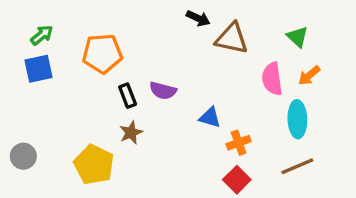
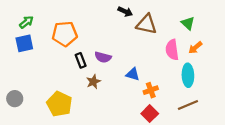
brown star: (131, 133) -> (93, 82), moved

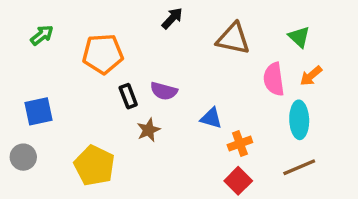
black arrow: (125, 11) -> (172, 18), moved, turned -72
blue square: (24, 43) -> (38, 111), moved

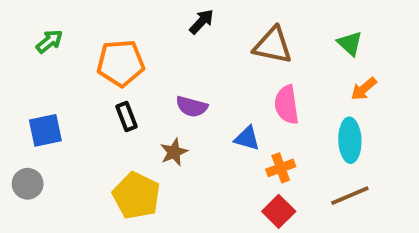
pink semicircle: (274, 79) -> (287, 105), moved
black rectangle: (128, 96) -> (126, 116), moved
yellow pentagon: (94, 166) -> (136, 196), moved

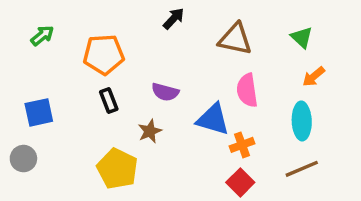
blue triangle: (247, 138) -> (213, 119), size x1.5

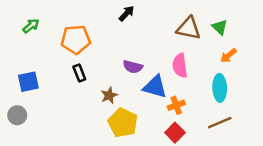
brown triangle: (235, 39) -> (189, 28), moved
purple semicircle: (165, 92) -> (133, 67), moved
yellow pentagon: (117, 169) -> (123, 123), moved

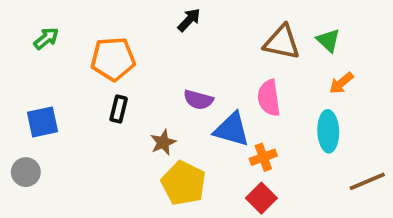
black rectangle: (79, 73) -> (119, 109), turned 35
brown line: (220, 123) -> (367, 181), moved

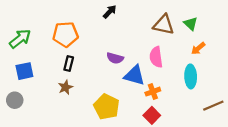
green arrow: (46, 38) -> (20, 39), moved, size x1.5
brown star: (163, 142) -> (65, 87), moved

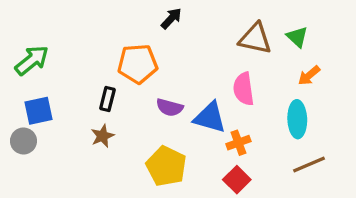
orange pentagon: (65, 34) -> (138, 64), moved
purple semicircle: (115, 58) -> (170, 107), moved
gray circle: (15, 100) -> (23, 141), moved
brown line: (213, 106) -> (309, 165), moved

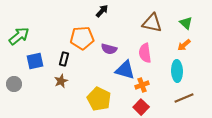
green triangle: (297, 37) -> (186, 23), moved
purple semicircle: (170, 107) -> (109, 49), moved
blue square: (39, 111) -> (35, 61), moved

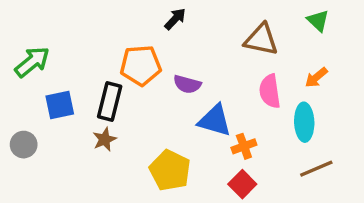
green triangle: (186, 23) -> (318, 21), moved
pink semicircle: (145, 53) -> (270, 91), moved
black rectangle: (64, 59) -> (110, 102), size x1.5

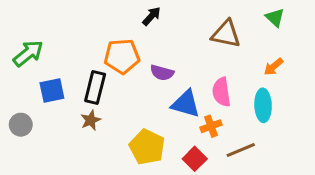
pink semicircle: (270, 91) -> (221, 92), moved
brown line: (316, 169) -> (241, 150), moved
red square: (242, 184) -> (195, 159), moved

